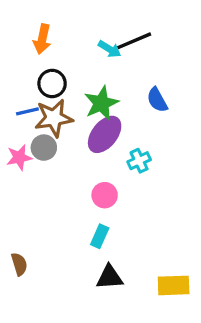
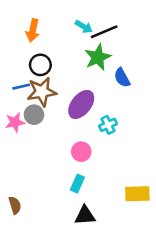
cyan arrow: (110, 49) -> (84, 27), moved
green star: (101, 103) -> (98, 57), moved
yellow rectangle: (174, 285) -> (137, 194), moved

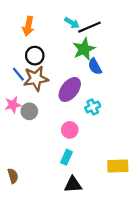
blue semicircle: (122, 78) -> (95, 67), moved
blue line: (21, 87) -> (18, 74), turned 64
gray circle: (34, 115) -> (29, 111), moved

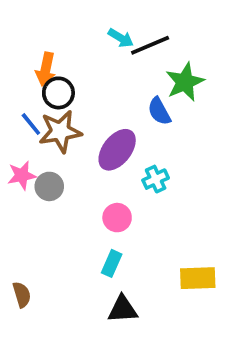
orange arrow: (28, 26) -> (46, 69), moved
green star: (84, 49) -> (185, 82), moved

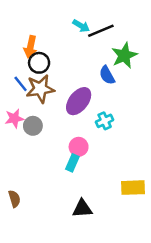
cyan rectangle: (112, 263) -> (72, 163), moved

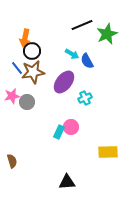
cyan arrow: (81, 26) -> (72, 54), moved
green star: (124, 55) -> (107, 34), moved
pink circle: (79, 147) -> (71, 127), moved
black triangle: (82, 209) -> (67, 182), moved

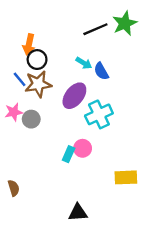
green star: (107, 34) -> (125, 23), moved
cyan cross: (85, 98) -> (99, 114), size x1.6

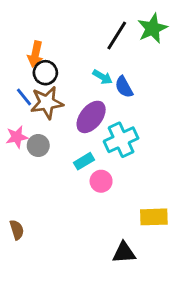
black line: (95, 29) -> (117, 36), turned -35
cyan rectangle: (69, 154) -> (84, 161), moved, turned 35
black triangle: (78, 213) -> (124, 253), moved

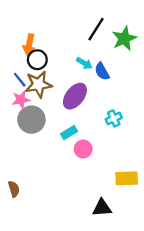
green star: (152, 28) -> (124, 39), moved
pink star: (17, 137) -> (21, 100), moved
cyan cross: (121, 140) -> (114, 118), moved, size x0.6
gray circle: (38, 145) -> (31, 120), size x1.5

